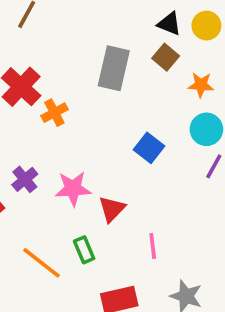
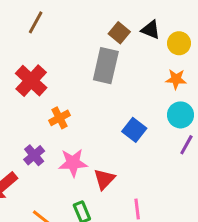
yellow circle: (206, 26) -> (179, 43), moved
brown square: (166, 57) -> (119, 33), moved
orange cross: (54, 113) -> (60, 118), moved

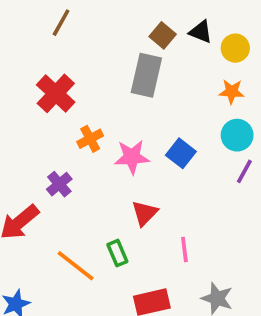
pink star: (73, 163) -> (132, 157), moved

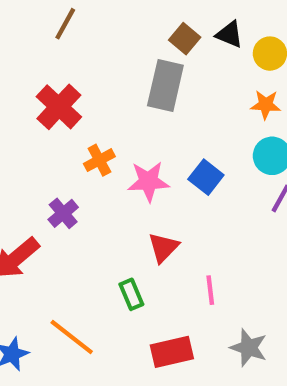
orange line: (76, 266) -> (72, 337), moved

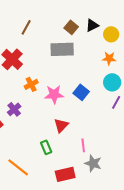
brown line: (65, 24) -> (26, 27), moved
black triangle: (229, 34) -> (92, 25), turned -48
gray rectangle: (165, 85) -> (62, 49), turned 75
gray star: (249, 348) -> (93, 163), moved

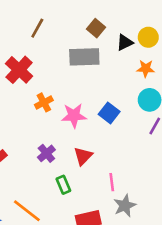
black triangle: (92, 25) -> (125, 42), moved
purple cross: (14, 109) -> (46, 153), moved
gray star: (93, 163) -> (125, 206), turned 30

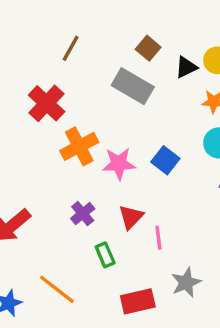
gray rectangle: (84, 57) -> (133, 86), turned 32
orange cross: (44, 102) -> (79, 146), size x1.5
pink line: (112, 182) -> (158, 238), moved

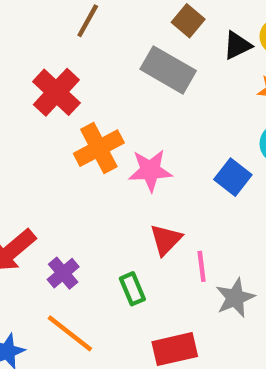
blue square: (165, 160) -> (233, 177), moved
purple cross: (83, 214) -> (63, 273), moved
gray star: (186, 282) -> (235, 298), moved

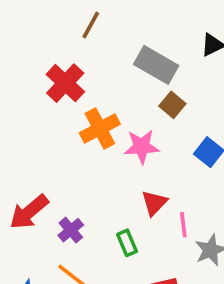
brown square: (188, 21) -> (172, 105), moved

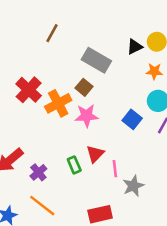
red cross: (65, 83) -> (29, 90), moved
brown square: (172, 105) -> (84, 87), moved
green rectangle: (127, 243) -> (74, 165), moved

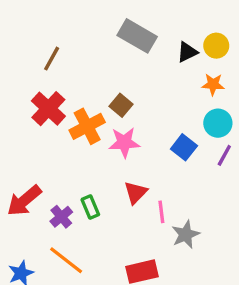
brown line: (52, 33) -> (52, 59), moved
gray rectangle: (96, 60) -> (137, 36), moved
green rectangle: (74, 165) -> (90, 207), moved

